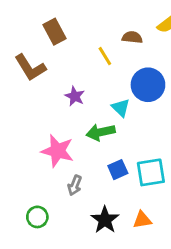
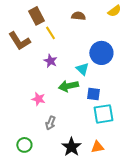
brown semicircle: (132, 37) -> (78, 16), moved
yellow line: (105, 56) -> (50, 33), moved
pink star: (57, 151) -> (38, 99), size x0.6
blue square: (118, 170) -> (93, 94), moved, turned 32

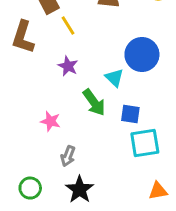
brown L-shape: (19, 41) -> (23, 37), turned 50
green arrow: (68, 86) -> (94, 102), turned -114
black star: (71, 147) -> (80, 189), moved
orange triangle: (97, 147) -> (158, 191), moved

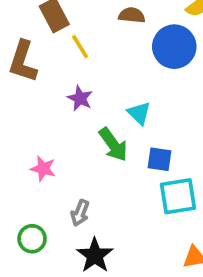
blue circle: (142, 54) -> (174, 47), moved
pink star: (51, 121) -> (43, 169), moved
green circle: (30, 188) -> (32, 239), moved

